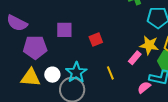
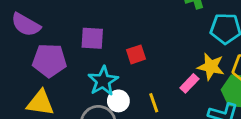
cyan star: (76, 72) -> (103, 81), moved
white circle: (52, 75) -> (118, 101), moved

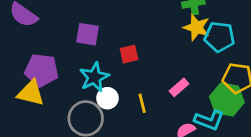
purple pentagon: (49, 60) -> (42, 70), moved
yellow star: (211, 67) -> (196, 27), moved

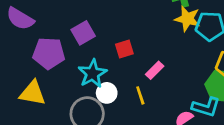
purple square: (87, 34) -> (83, 33), turned -35
purple pentagon: (42, 70) -> (49, 53), moved
pink rectangle: (179, 87) -> (155, 70), moved

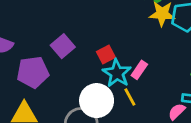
cyan star: (93, 74) -> (117, 73), moved
white circle: (107, 93) -> (97, 101), size x1.6

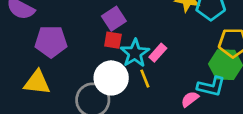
purple square: (63, 46) -> (114, 19), moved
red square: (106, 55) -> (113, 40), moved, turned 30

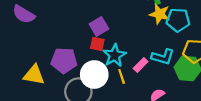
purple pentagon: (51, 42) -> (64, 60), moved
pink rectangle: (158, 53) -> (141, 65), moved
cyan L-shape: (211, 86) -> (163, 57), moved

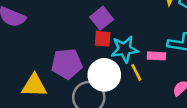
cyan star: (115, 55) -> (125, 49), turned 30
pink rectangle: (141, 65) -> (156, 56), turned 56

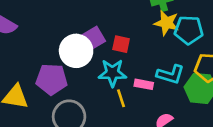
red square: (103, 39) -> (121, 44), moved
white circle: (104, 75) -> (76, 51), moved

